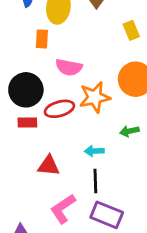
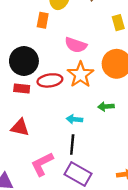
pink semicircle: (69, 67) -> (76, 45), moved
orange star: (95, 97) -> (80, 75), turned -30
red triangle: (49, 166) -> (20, 127), moved

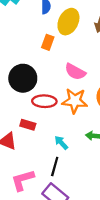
orange star: (80, 75) -> (75, 101), turned 30
red rectangle: (22, 88) -> (28, 125), moved
cyan arrow: (74, 119) -> (61, 143), turned 32

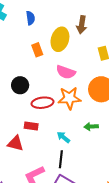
yellow ellipse: (68, 22) -> (60, 39), moved
orange rectangle: (48, 42) -> (37, 50), turned -32
black circle: (23, 78) -> (20, 85), size x0.7

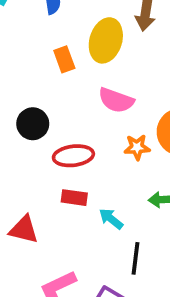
orange star: (69, 98) -> (137, 147), moved, size x0.6
red rectangle: (31, 126) -> (74, 198), moved
black line: (61, 159) -> (135, 258), moved

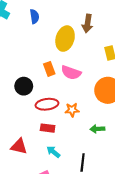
orange rectangle: (64, 59) -> (49, 69), moved
orange star: (137, 147) -> (72, 110), moved
cyan arrow: (111, 219) -> (53, 152), moved

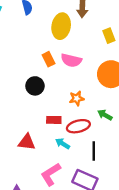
black circle: (24, 86) -> (35, 86), moved
red ellipse: (47, 104) -> (78, 126), moved
green arrow: (97, 129) -> (105, 115), turned 40

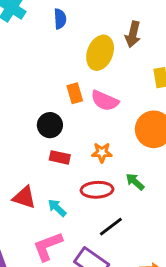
red rectangle: (54, 120) -> (60, 157), moved
cyan arrow: (63, 144) -> (57, 208), moved
black line: (94, 151) -> (111, 227), turned 42

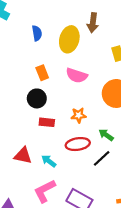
blue semicircle: (60, 19) -> (37, 33), moved
orange rectangle: (75, 93) -> (42, 73), moved
black line: (111, 227) -> (102, 158), moved

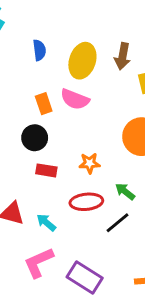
brown arrow: (93, 23) -> (123, 56), moved
pink semicircle: (77, 75) -> (75, 99), moved

